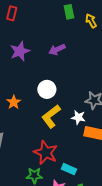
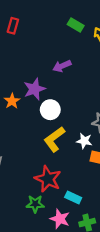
green rectangle: (69, 12) -> (76, 25), turned -48
purple star: (20, 51) -> (34, 89), moved
orange star: (14, 102) -> (12, 101), moved

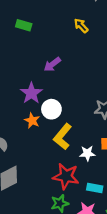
green rectangle: (76, 25) -> (24, 25), moved
orange star: (12, 101) -> (32, 121), moved
white star: (84, 141) -> (87, 153), moved

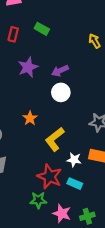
purple star: (31, 93) -> (28, 67), moved
white circle: (51, 109) -> (61, 92), moved
cyan rectangle: (95, 188) -> (75, 184), moved

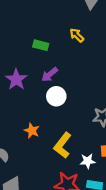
green rectangle: (42, 29) -> (41, 45), moved

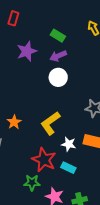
green rectangle: (41, 45) -> (58, 36), moved
orange star: (32, 131) -> (14, 122), moved

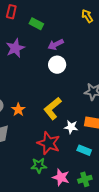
green rectangle: (58, 36) -> (36, 24), moved
purple star: (27, 51) -> (15, 48), moved
cyan rectangle: (68, 168) -> (84, 150), moved

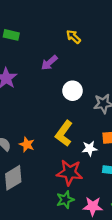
yellow arrow: (87, 16) -> (73, 37), moved
green rectangle: (36, 24) -> (11, 35), moved
white circle: (57, 65) -> (73, 91), moved

